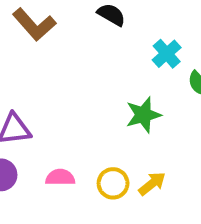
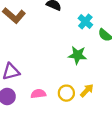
green star: (143, 115) -> (77, 55), turned 30

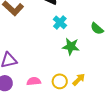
cyan cross: (85, 21) -> (60, 22), moved

